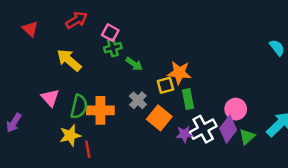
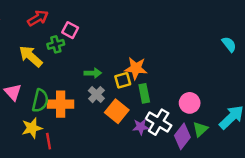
green cross: (113, 48) -> (56, 44), moved
green arrow: (134, 64) -> (93, 73), moved, turned -35
white cross: (203, 129) -> (159, 122), turned -30
purple diamond: (228, 129) -> (182, 136), moved

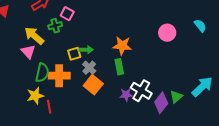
yellow square: (123, 80) -> (74, 54), moved
pink triangle: (13, 92) -> (28, 52), moved
green rectangle: (144, 93) -> (119, 67), moved
pink circle: (190, 103) -> (167, 33), moved
orange square: (117, 111) -> (93, 85), moved

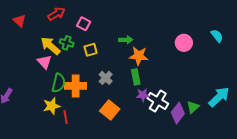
green cross: (55, 26) -> (67, 43), moved, turned 32
green arrow: (86, 50) -> (126, 40), moved
yellow square: (74, 54) -> (91, 50), moved
orange square: (93, 85) -> (110, 110), moved
purple star: (126, 95) -> (143, 95), moved

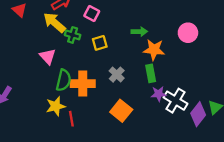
pink circle: (184, 43) -> (188, 33), moved
yellow arrow: (50, 46) -> (54, 23), moved

